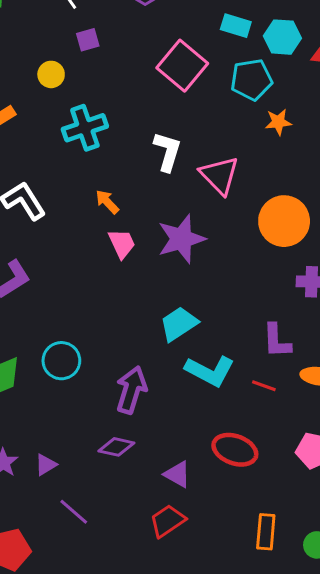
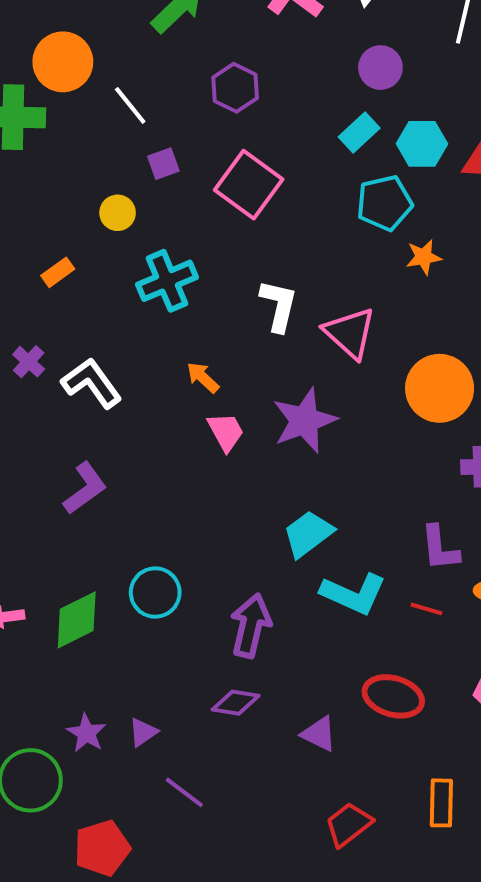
cyan rectangle: (236, 26) -> (359, 133), turned -56
pink square: (182, 66) -> (249, 185), moved
red trapezoid: (168, 521) -> (349, 824), moved

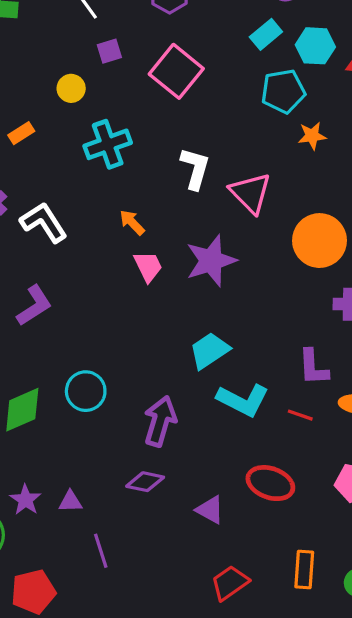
purple triangle: (143, 732) -> (70, 501), turned 30
purple line: (184, 792) -> (101, 551), turned 32

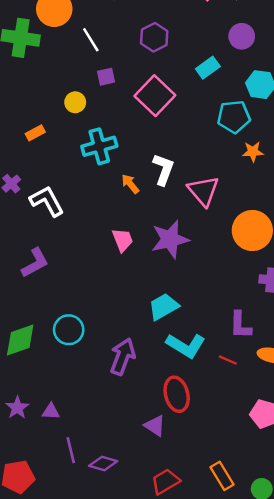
cyan rectangle: (266, 34) -> (208, 68), moved
orange arrow: (132, 222) -> (130, 184), moved
purple diamond: (145, 482) -> (103, 464), moved
red ellipse: (270, 483) -> (177, 394), moved, turned 52
orange rectangle: (304, 570) -> (222, 476), turned -40

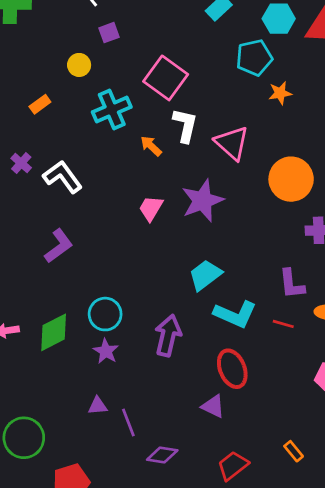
pink square: (155, 96) -> (166, 78), moved
pink trapezoid: (123, 240) -> (151, 208), turned -120
purple star: (17, 408) -> (106, 351), moved
purple line: (71, 450) -> (128, 422), moved
orange rectangle: (222, 476) -> (294, 451), size x0.7

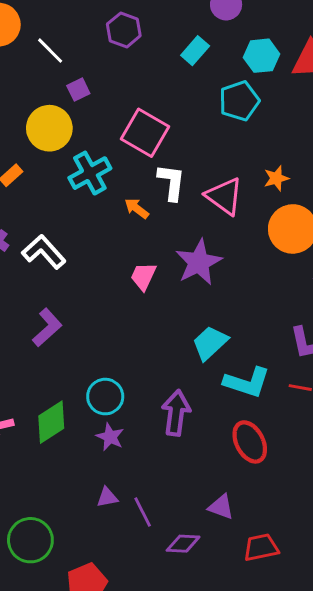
yellow circle: (79, 65) -> (49, 128), size x1.8
orange star: (280, 93) -> (276, 178), moved
purple triangle: (213, 406) -> (221, 507), moved
red trapezoid: (233, 466) -> (261, 547), turned 32

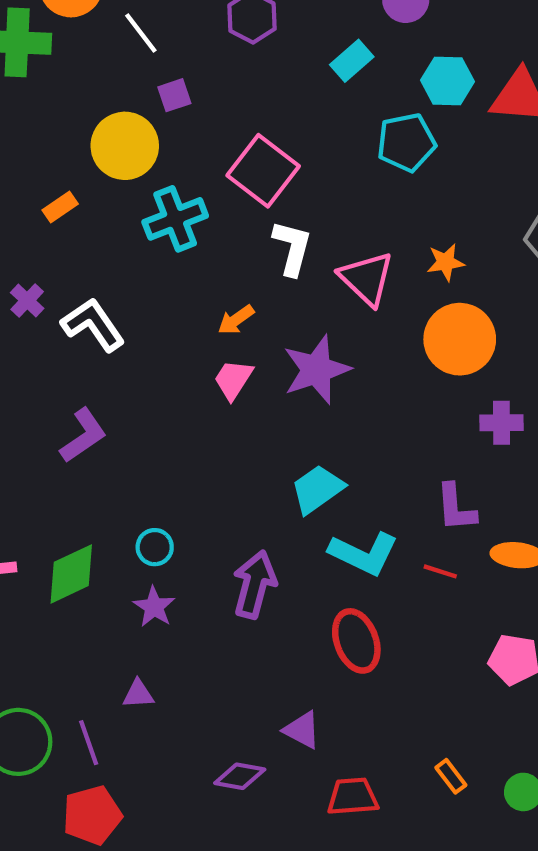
orange arrow: (137, 208) -> (236, 320), moved, turned -80
cyan circle: (105, 397) -> (155, 547), size x0.7
purple line: (143, 512) -> (89, 743), moved

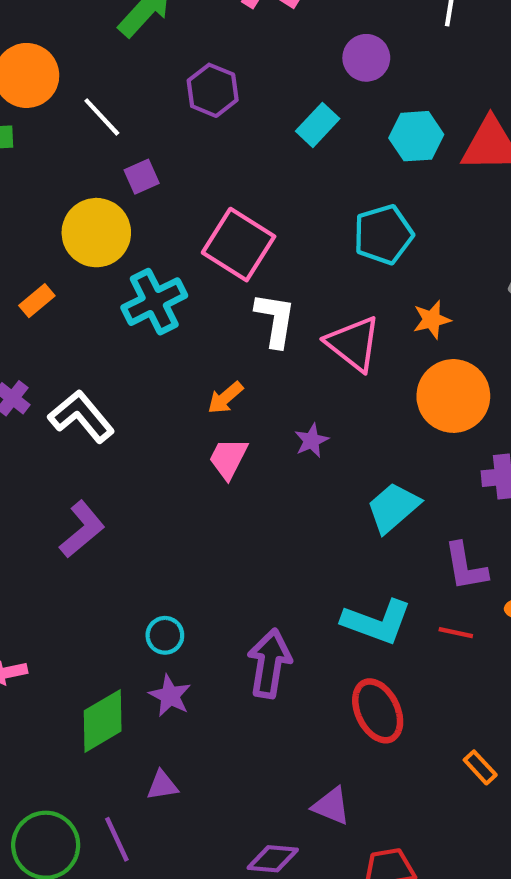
cyan pentagon: (406, 142) -> (383, 235), moved
purple star: (317, 370) -> (312, 440), size x0.5
cyan trapezoid: (317, 489) -> (393, 508), moved
green diamond: (71, 574) -> (103, 721), moved
orange rectangle: (451, 776) -> (480, 767), moved

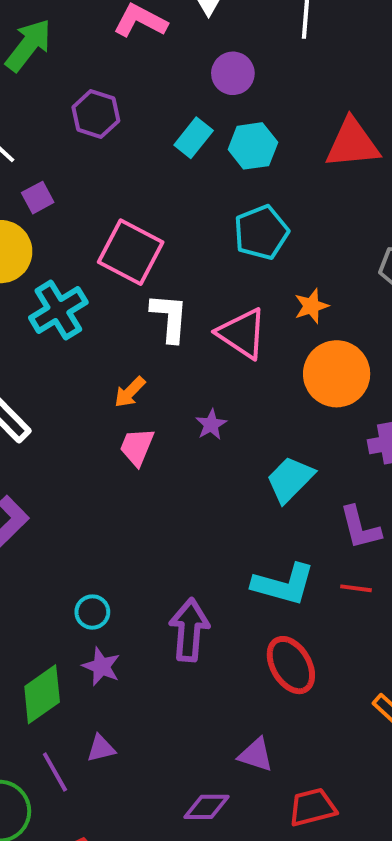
cyan hexagon: (416, 136) -> (253, 146), moved
purple line: (117, 839) -> (55, 772), moved

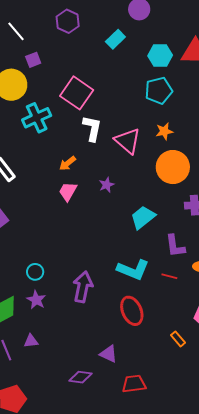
cyan hexagon: (253, 146) -> (160, 55), moved
cyan pentagon: (261, 232) -> (159, 91), moved

